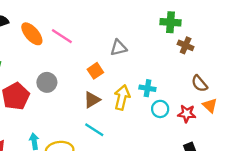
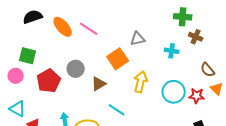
orange square: (95, 71) -> (118, 59), size x1.5
cyan cross: (147, 88) -> (172, 51), moved
brown triangle: (92, 100) -> (99, 84), moved
cyan circle: (160, 109) -> (174, 92), size x1.5

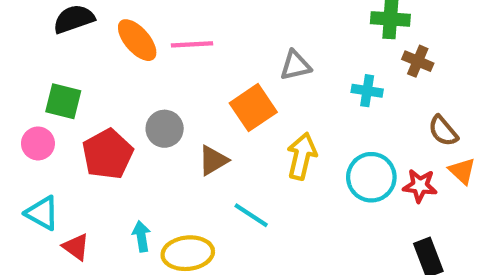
pink line: (89, 29) -> (192, 44), turned -36

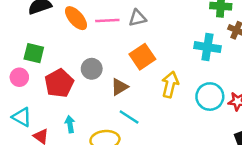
gray triangle: (295, 65) -> (137, 18), moved
cyan cross: (367, 91) -> (207, 47), size x1.5
cyan line: (251, 215) -> (129, 117), moved
cyan arrow: (141, 236) -> (70, 124), moved

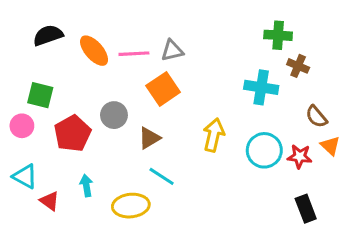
orange square: (142, 57) -> (163, 89), moved

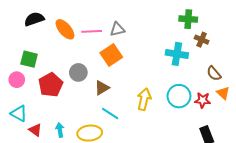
yellow arrow: (214, 135) -> (144, 99), moved
cyan arrow: (86, 186) -> (60, 130), moved

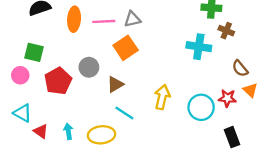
orange ellipse: (65, 29) -> (74, 19), turned 45
cyan circle: (179, 96) -> (201, 107), moved

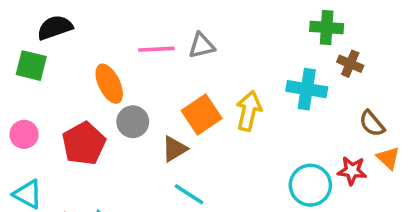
orange ellipse: (74, 19) -> (109, 84), moved, turned -30
orange square: (126, 48) -> (202, 114), moved
green square: (34, 52) -> (31, 66), moved
yellow arrow: (162, 97) -> (249, 111), moved

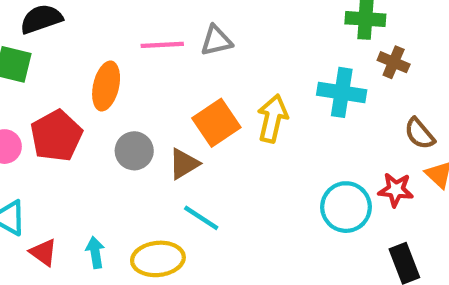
orange ellipse: (109, 84) -> (106, 86), turned 39
gray circle: (133, 122) -> (134, 151), moved
red pentagon: (84, 143) -> (56, 136), moved

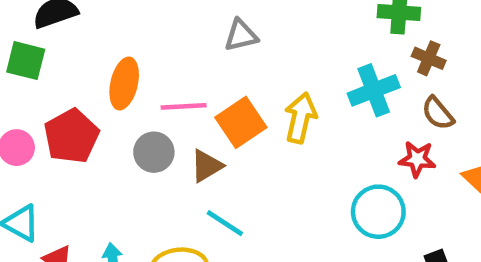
pink line: (162, 45) -> (184, 106), moved
cyan cross: (342, 92) -> (374, 90), turned -30
brown semicircle: (419, 134) -> (438, 113), moved
red star: (396, 190) -> (417, 159), moved

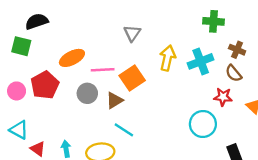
gray triangle: (241, 35) -> (132, 33), turned -42
brown cross: (429, 58) -> (237, 50), moved
orange ellipse: (124, 83) -> (72, 58), turned 50
yellow arrow: (300, 118) -> (168, 58), moved

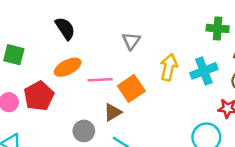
black semicircle: (37, 21) -> (65, 28), moved, turned 75
gray circle: (87, 93) -> (84, 131), moved

